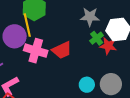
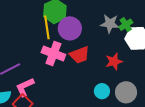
purple circle: (15, 36) -> (70, 28), moved
green cross: (97, 38) -> (126, 25), moved
red star: (108, 46) -> (114, 61), moved, turned -30

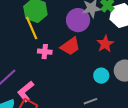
purple circle: (70, 28) -> (78, 20), moved
pink cross: (53, 54) -> (45, 52), size x0.6

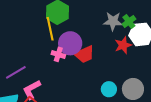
purple circle: (78, 20) -> (70, 43), moved
red star: (105, 44) -> (123, 45), moved

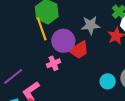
gray star: (113, 21) -> (91, 25), moved
pink cross: (58, 54) -> (54, 63), moved, turned -32

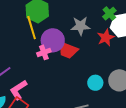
red trapezoid: (79, 50) -> (68, 50), turned 50
pink cross: (54, 63) -> (44, 52), moved

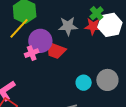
yellow line: (32, 28) -> (19, 28), turned 60
red star: (106, 38) -> (93, 26), moved, turned 30

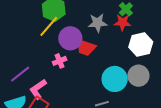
white hexagon: (110, 25) -> (141, 44), moved
pink cross: (32, 53) -> (60, 61), moved
cyan circle: (84, 83) -> (115, 79), size x1.6

